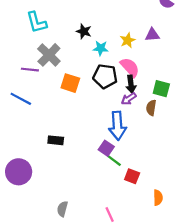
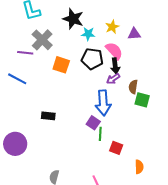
black star: (84, 31) -> (73, 19), size x1.5
purple triangle: (152, 35) -> (134, 34), moved
green square: (161, 89) -> (142, 100), moved
green line: (114, 161) -> (100, 134), turned 56

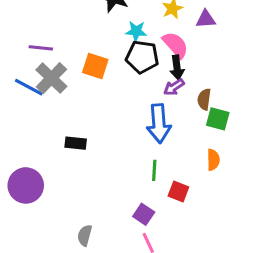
cyan star: (88, 34) -> (136, 31), moved
gray cross: (42, 40) -> (51, 78), moved
purple square: (93, 123) -> (144, 214), moved
orange semicircle: (139, 167) -> (213, 160), moved

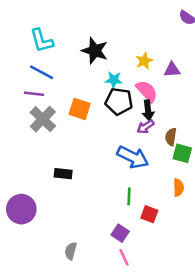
blue line: (29, 87) -> (42, 72), moved
blue arrow: (159, 123) -> (133, 157), turned -60

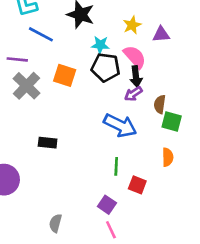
blue line: (42, 72) -> (41, 34), moved

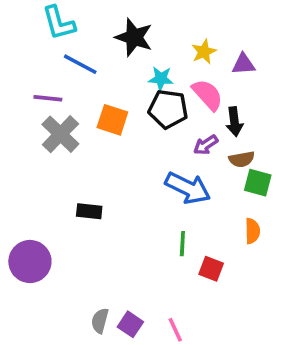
black arrow: (136, 77) -> (234, 122), moved
brown semicircle: (160, 104) -> (242, 159), turned -108
purple square: (107, 205) -> (130, 324), moved

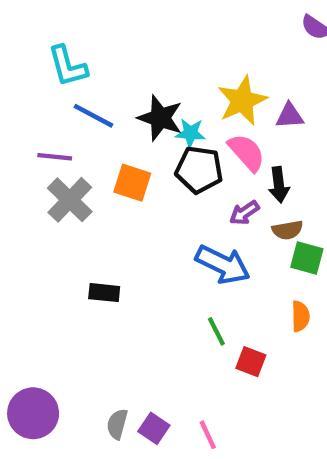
black star: (134, 37) -> (160, 118), moved
yellow star: (204, 52) -> (242, 101), size x1.6
green line: (182, 244) -> (216, 331), turned -30
purple circle: (30, 262) -> (33, 413), moved

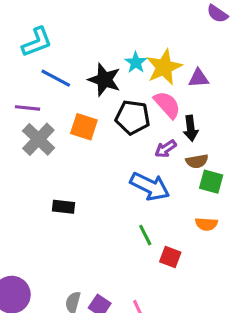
cyan L-shape: (68, 66) -> (37, 42), turned -96
cyan star: (190, 133) -> (136, 62), moved, turned 30
orange semicircle: (300, 316) -> (206, 224), turned 95

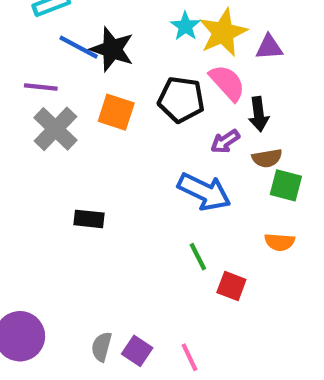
black star: (104, 80) -> (112, 49), moved

